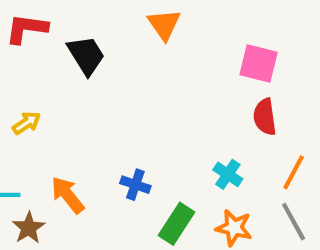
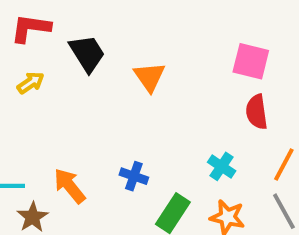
orange triangle: (164, 24) -> (150, 77), moved
yellow arrow: (27, 123) -> (31, 83), moved

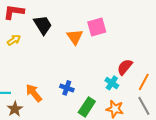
pink square: (251, 61) -> (97, 27), moved, turned -30
red semicircle: (257, 112) -> (125, 67), moved, turned 48

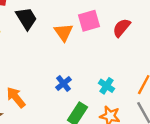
red semicircle: (125, 67) -> (122, 28), moved
blue cross: (67, 88) -> (63, 83), moved, turned 32

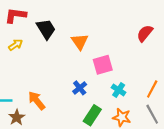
pink square: (89, 21) -> (103, 65), moved
red semicircle: (122, 28) -> (145, 33), moved

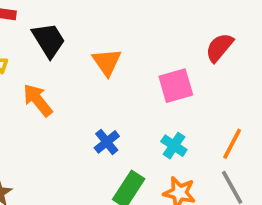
pink square: (103, 65) -> (176, 86), moved
orange arrow: (37, 101) -> (38, 100), moved

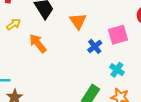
blue cross: (107, 142) -> (95, 46), moved

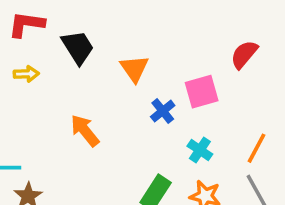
yellow arrow: (13, 24) -> (26, 74), turned 32
orange arrow: (38, 43) -> (85, 131), moved

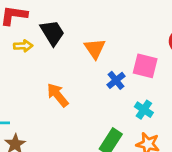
yellow arrow: (26, 74) -> (23, 46), moved
pink square: (202, 92) -> (145, 66), turned 30

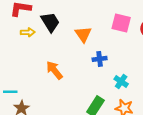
pink square: (145, 66) -> (121, 23), moved
blue cross: (116, 80) -> (100, 59), turned 32

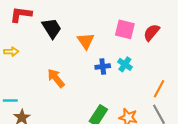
yellow arrow: (28, 32) -> (11, 52), moved
cyan cross: (121, 81) -> (125, 64), moved

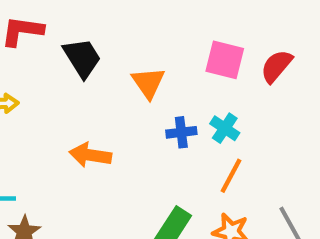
orange arrow: (56, 78) -> (90, 155), turned -42
orange line: (159, 89) -> (231, 176), moved

